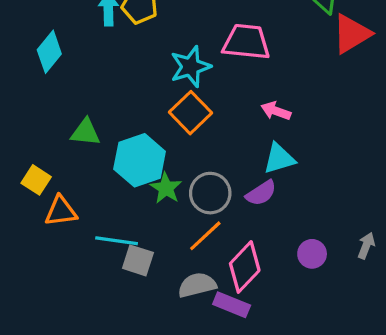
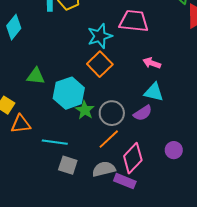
cyan triangle: (279, 159) -> (154, 92), turned 30
gray square: (138, 260) -> (68, 165), moved

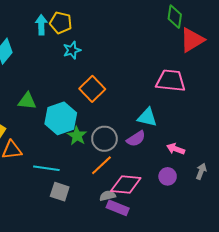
pink trapezoid: (134, 21) -> (171, 81), moved
cyan star: (100, 36) -> (72, 50), moved, size x0.7
pink arrow: (152, 63) -> (176, 149), moved
pink diamond: (133, 158) -> (126, 185), turned 52
gray semicircle: (104, 169) -> (108, 196), moved, size x0.7

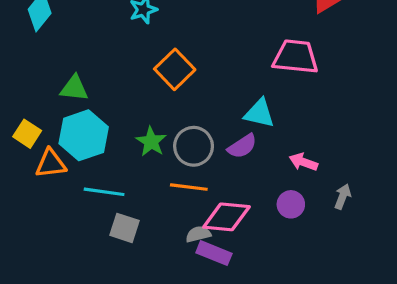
cyan hexagon: (61, 118) -> (84, 135), moved
orange line: (101, 165) -> (189, 187), turned 50

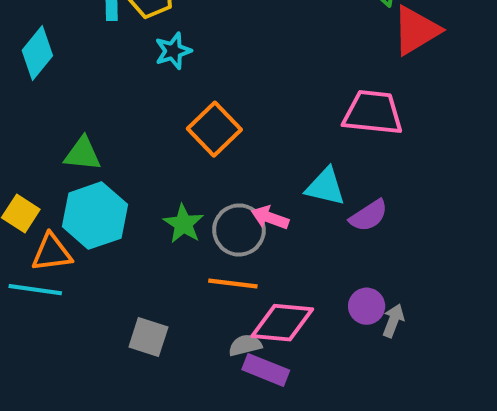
purple semicircle: (242, 146) -> (369, 216), moved
pink arrow: (303, 162) -> (270, 218), moved
cyan line: (104, 192) -> (35, 290), moved
gray arrow: (343, 197) -> (393, 321), moved

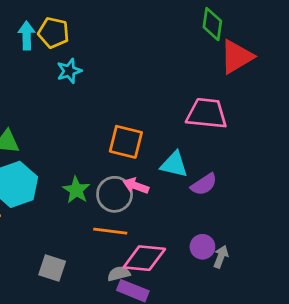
orange square: (214, 129) -> (126, 142), moved, turned -32

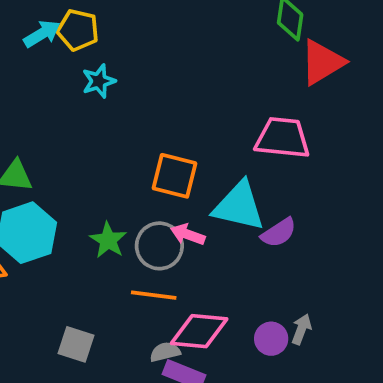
cyan arrow: (27, 35) -> (42, 34), turned 60
cyan triangle: (174, 165) -> (239, 206), size x1.4
purple circle: (202, 247) -> (271, 339), moved

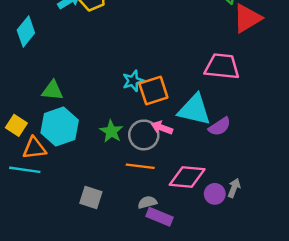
cyan star: (99, 81) -> (133, 81), moved
orange square: (175, 176) -> (153, 90), turned -32
pink diamond: (199, 331) -> (187, 177), moved

